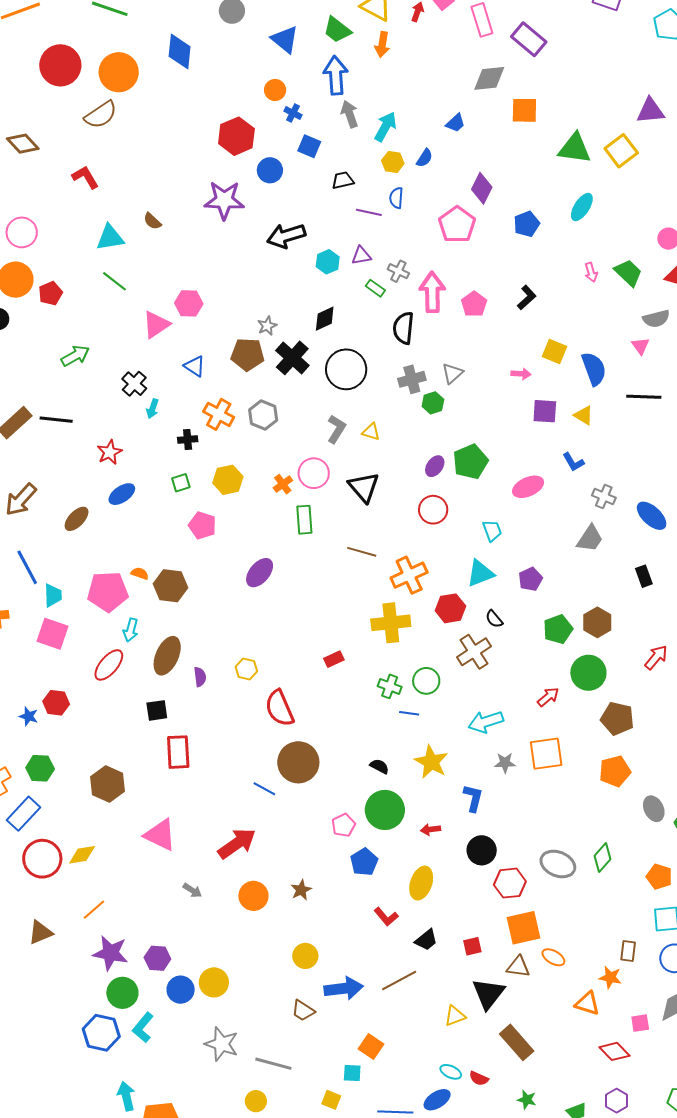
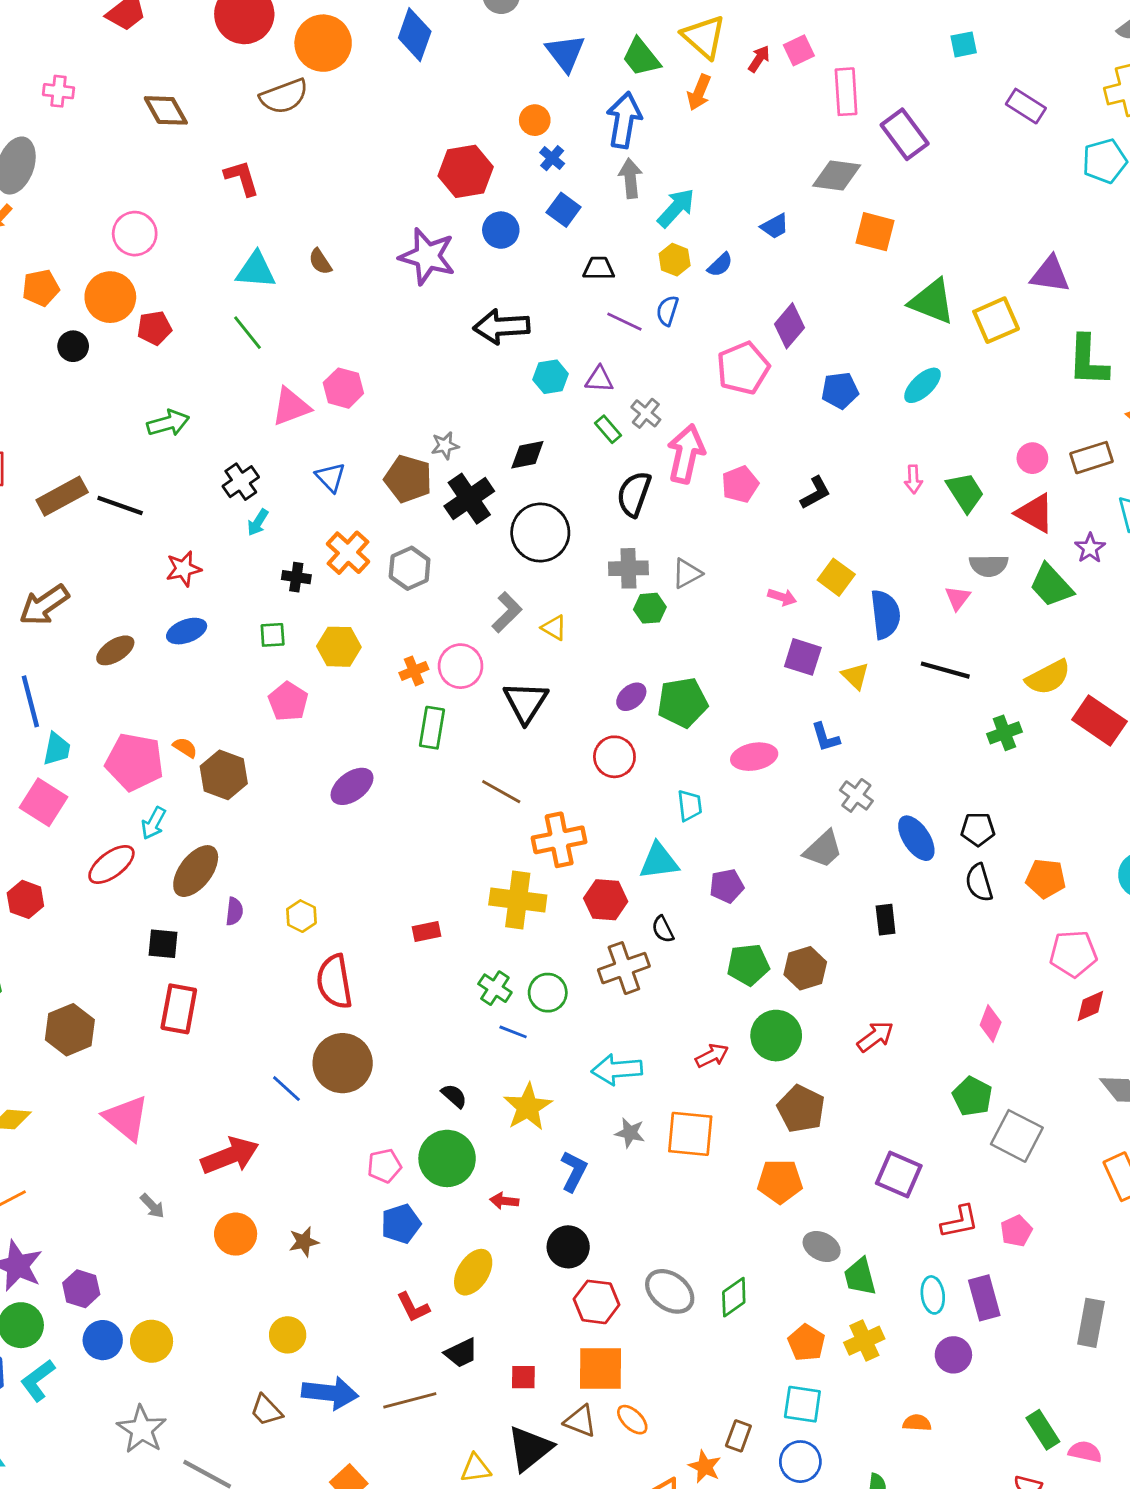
gray ellipse: (654, 809) -> (822, 1247), turned -50

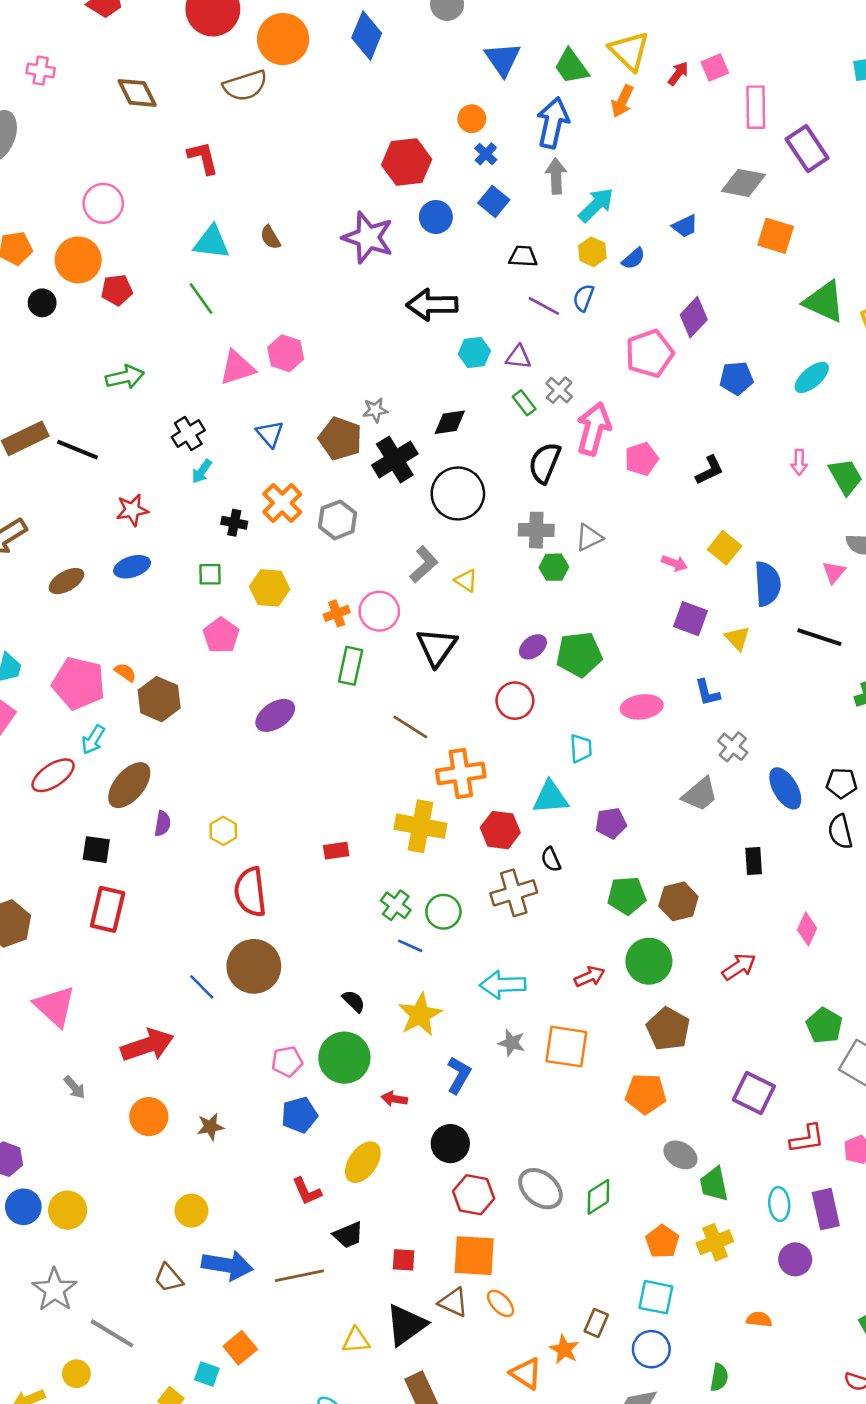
pink diamond: (991, 1024) -> (807, 929), moved

